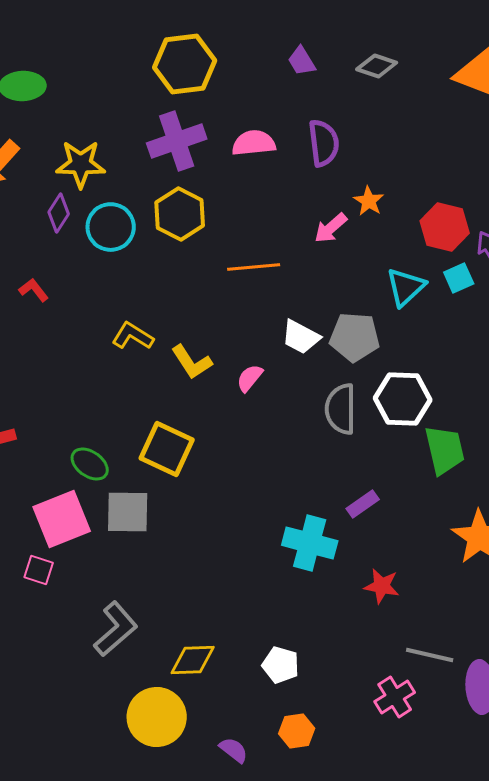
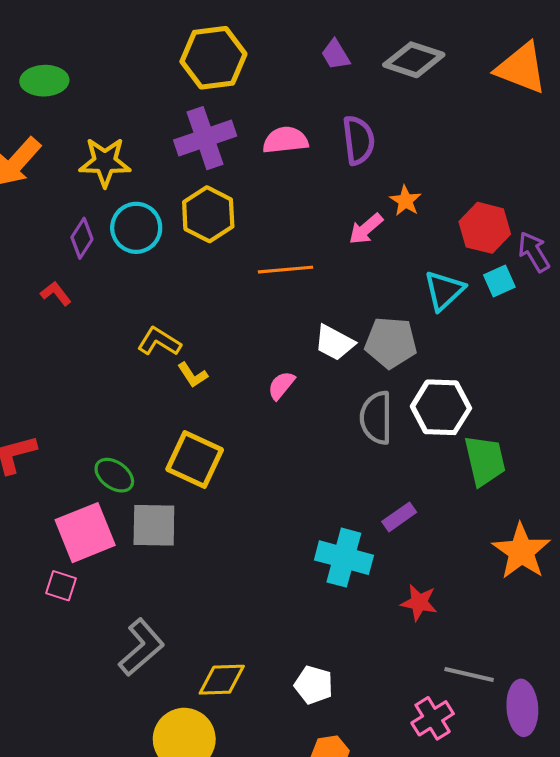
gray diamond: (377, 66) -> (414, 60), size x1.4
purple diamond: (59, 213) -> (82, 238), moved
yellow L-shape: (192, 362) -> (193, 375), moved, size x0.7

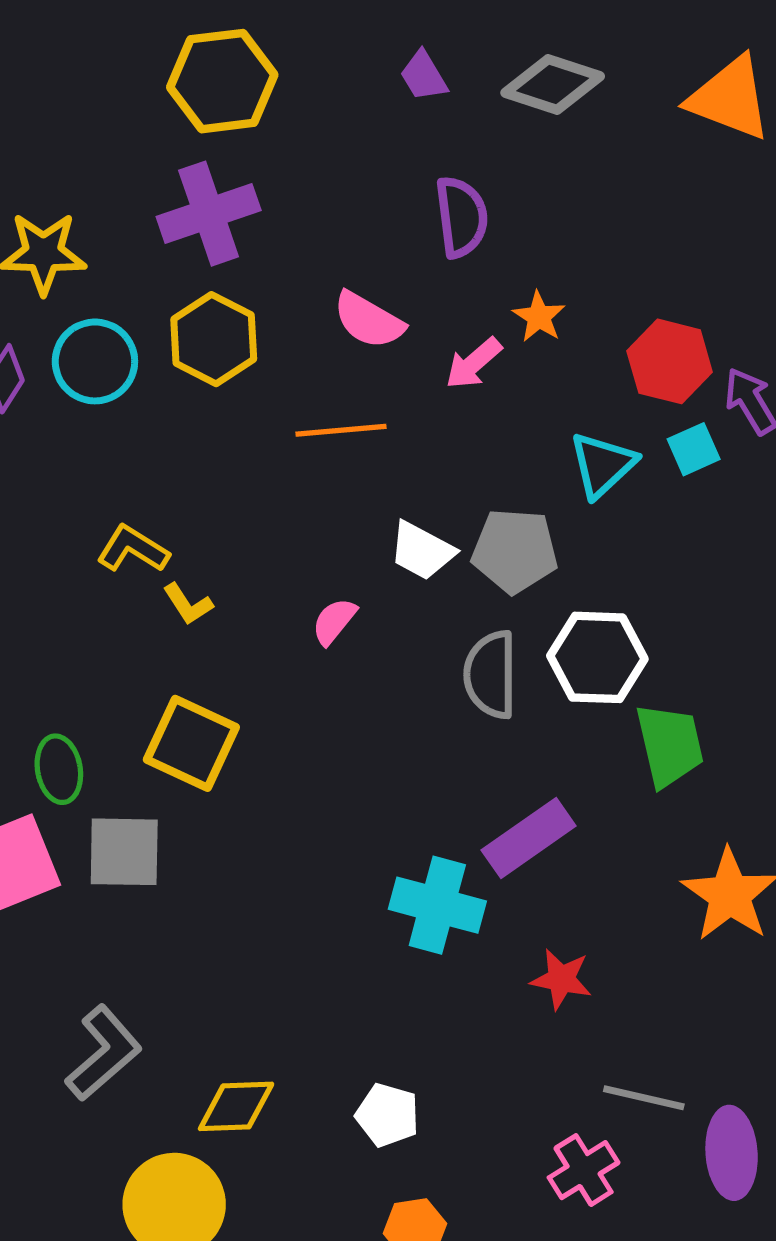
pink semicircle: (285, 140) -> (369, 320), moved, turned -144
green ellipse: (114, 475) -> (59, 769), turned 45
purple rectangle: (399, 517) -> (529, 838), size x1.6

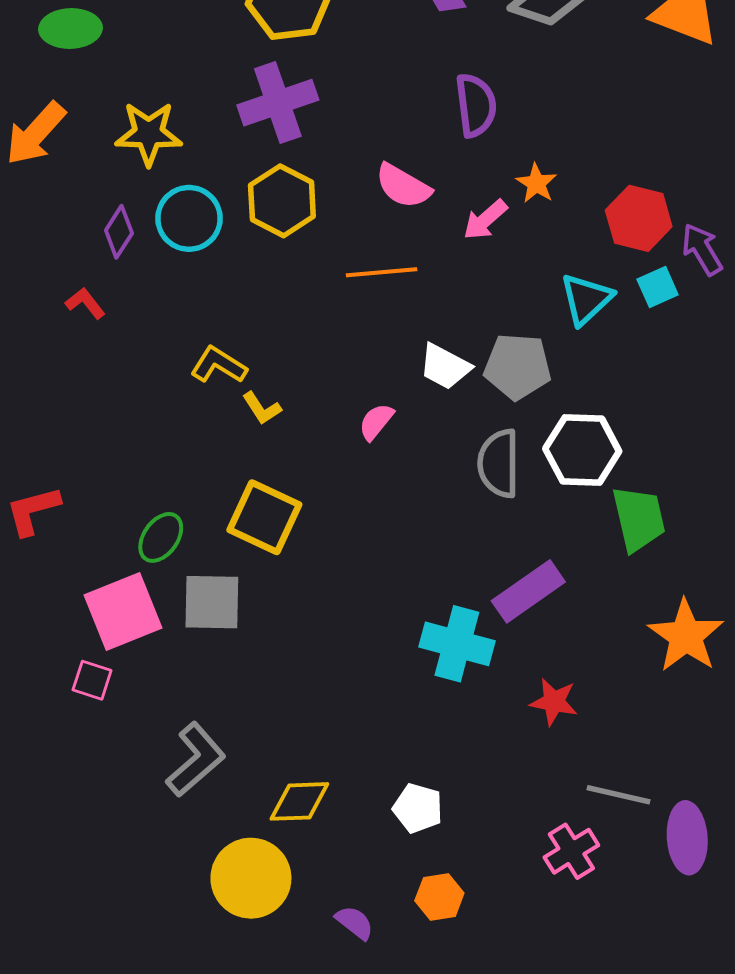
green ellipse: (59, 769) -> (161, 537), turned 45

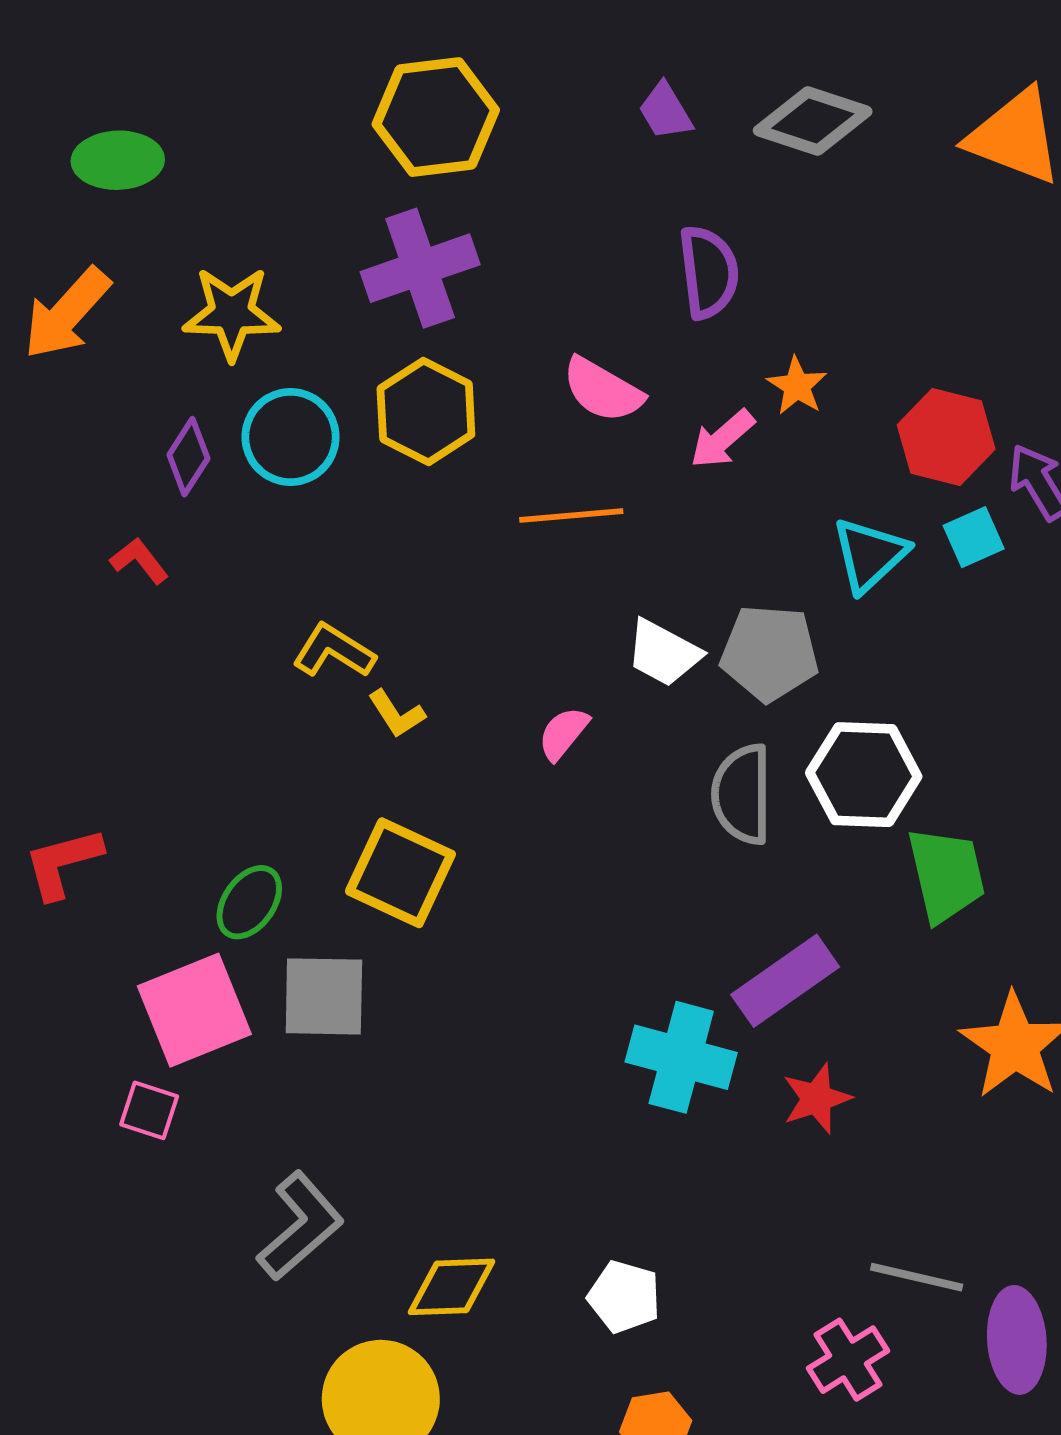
red star: (554, 702) -> (817, 1098), moved, turned -30

